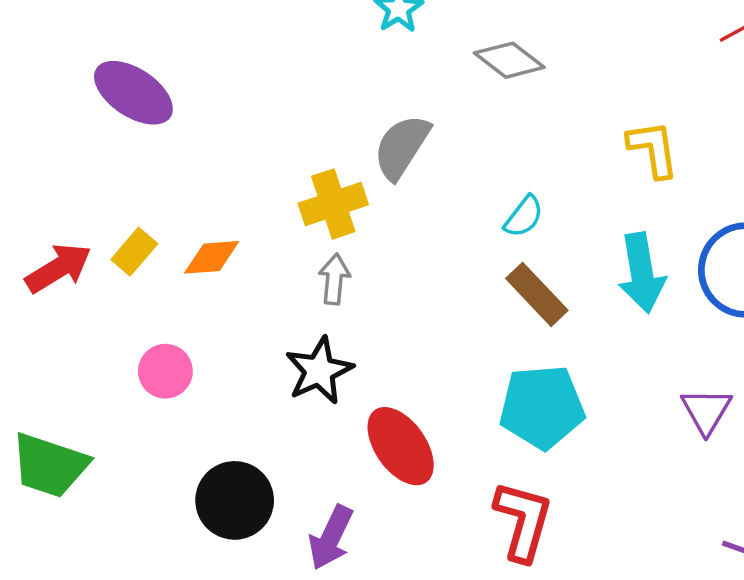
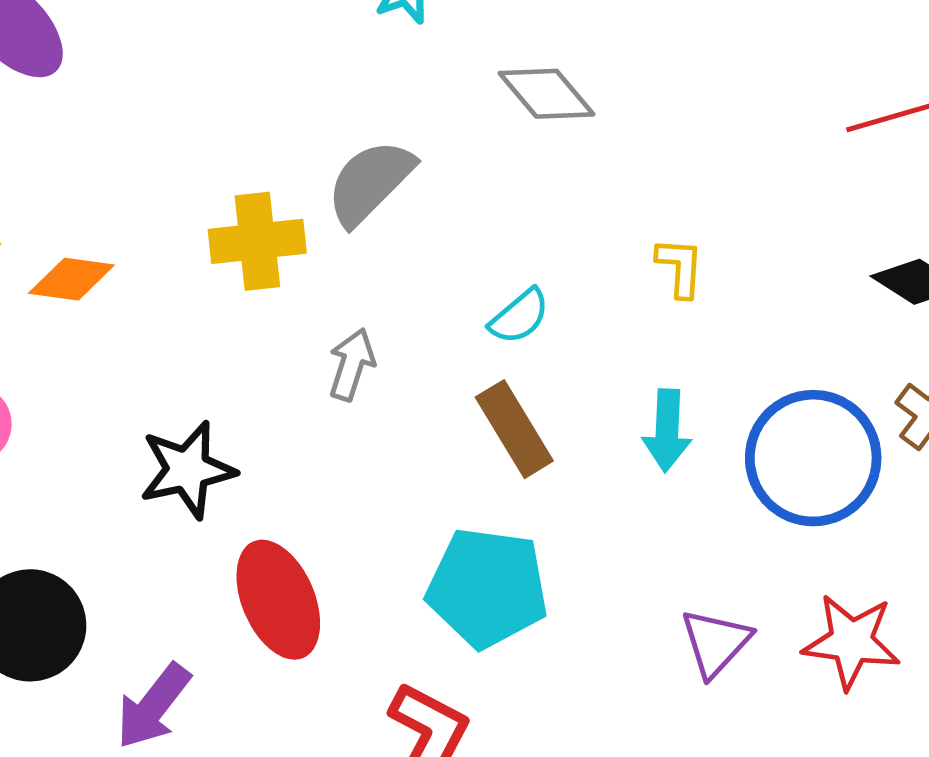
yellow L-shape: (653, 149) -> (680, 267), moved, size x0.7
cyan arrow: (642, 273) -> (667, 430), size x0.7
gray arrow: (334, 279) -> (352, 364), moved

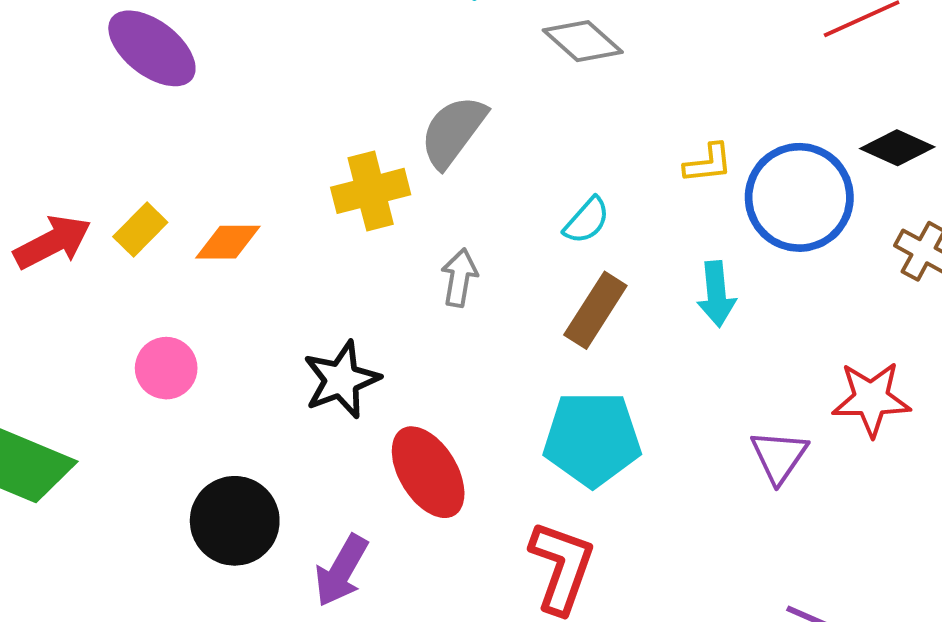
yellow L-shape: (680, 267) -> (708, 163), turned 88
brown rectangle: (514, 429) -> (595, 310), turned 72
blue circle: (813, 458) -> (799, 197), moved
red star: (851, 642) -> (871, 399), moved

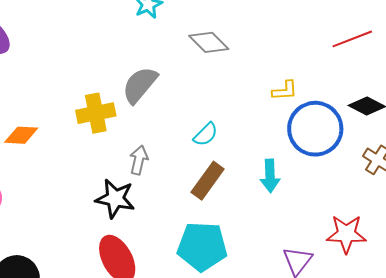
yellow L-shape: (708, 163) -> (285, 91), moved
black star: (341, 380) -> (115, 199), moved, turned 30

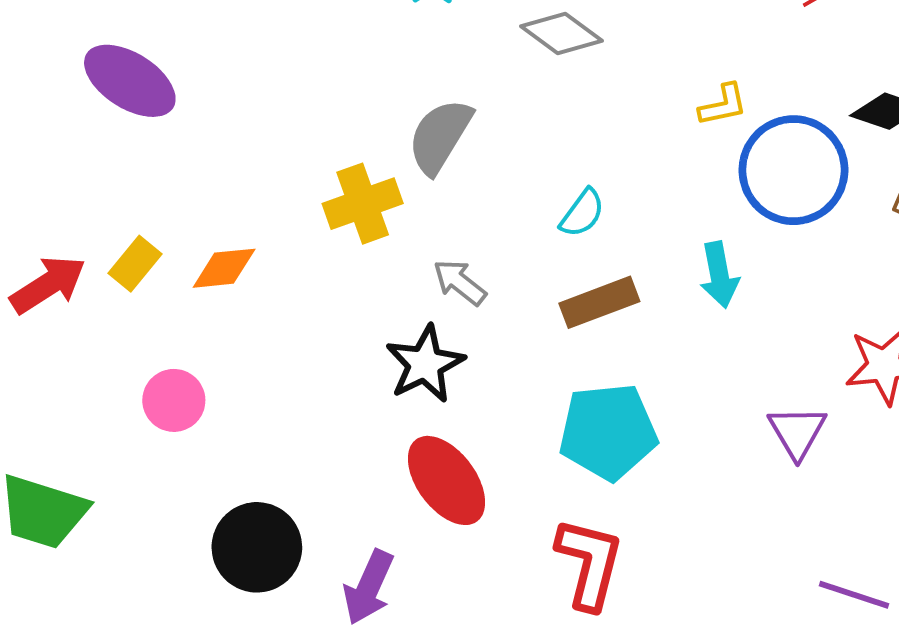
gray arrow: (139, 160) -> (460, 282), turned -56
brown rectangle: (208, 181) -> (599, 302), turned 42
black star: (115, 199) -> (425, 364), turned -30

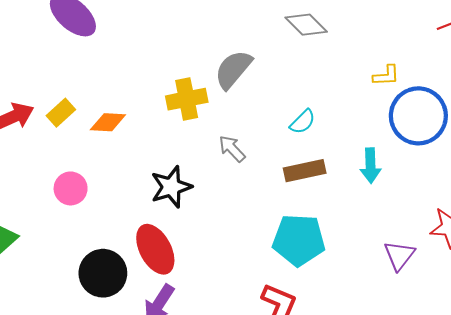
black star: (425, 364) -> (171, 187), moved
red ellipse: (446, 480) -> (155, 249), moved

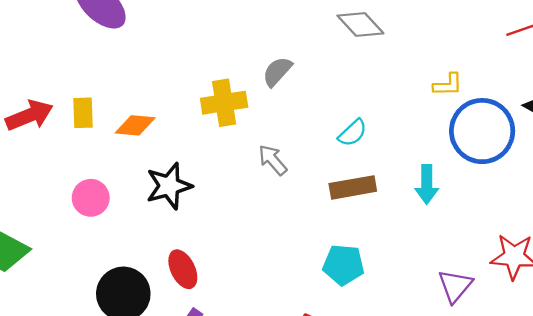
gray semicircle: (233, 69) -> (277, 72), size x0.7
yellow rectangle: (61, 113) -> (83, 113), turned -52
black star: (171, 187) -> (169, 186), moved
cyan pentagon: (299, 240) -> (343, 265), size x0.7
red ellipse: (155, 249) -> (183, 269), size x0.7

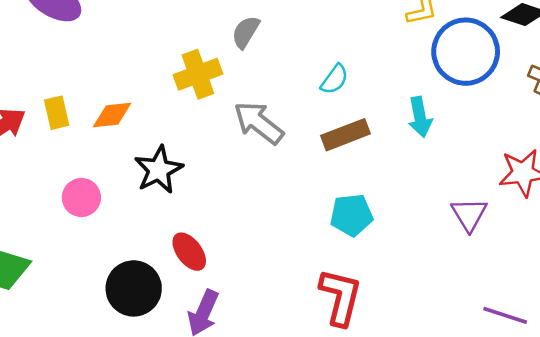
gray arrow: (273, 160) -> (259, 123), size x1.5

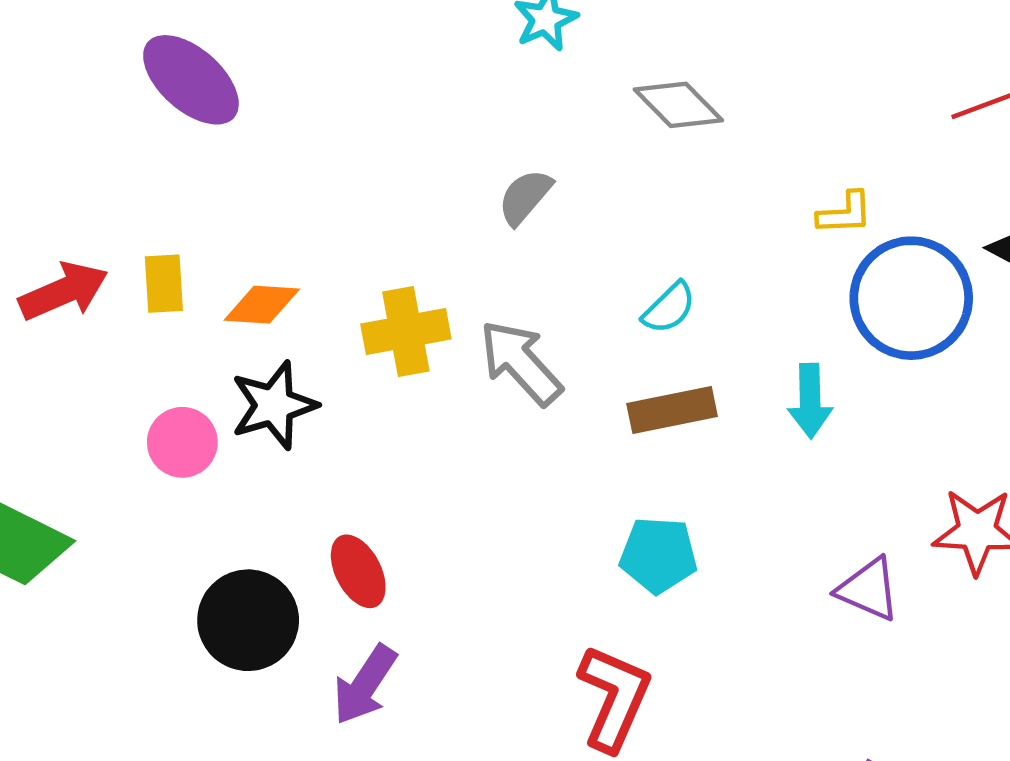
yellow cross: (198, 74) -> (406, 331), moved
black star: (159, 170) -> (274, 405), moved
purple triangle: (469, 214) -> (868, 589), turned -45

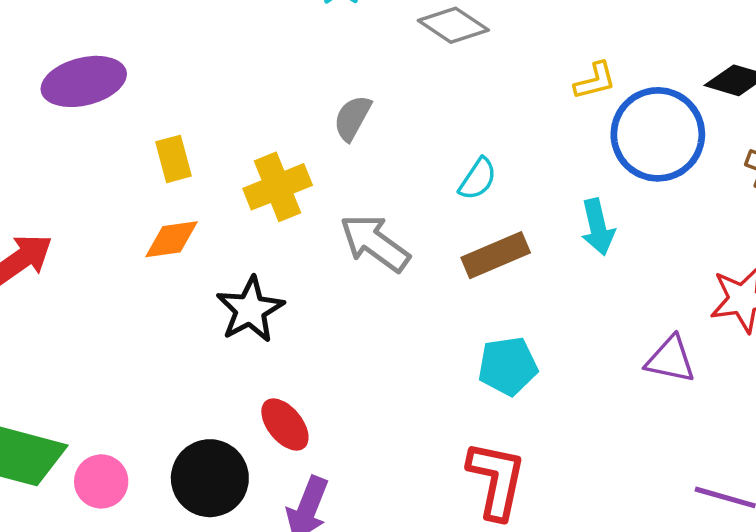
purple ellipse: (191, 80) -> (84, 81), turned -44
yellow rectangle: (164, 284) -> (173, 159), moved
yellow cross: (406, 331) -> (278, 187), moved
black star: (274, 405) -> (250, 310), moved
pink circle: (182, 442) -> (101, 481), moved

